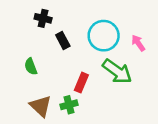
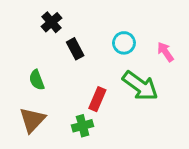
black cross: (43, 18) -> (51, 22), turned 35
cyan circle: (104, 36) -> (124, 43), size x0.6
brown triangle: (41, 106) -> (32, 120), moved, turned 30

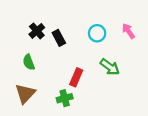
black cross: (51, 22) -> (37, 31), moved
pink arrow: (165, 52) -> (128, 31), moved
green arrow: (140, 86) -> (110, 67), size x0.7

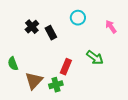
cyan circle: (97, 33) -> (78, 18), moved
green semicircle: (29, 62) -> (13, 64), moved
brown triangle: (25, 94) -> (34, 81), moved

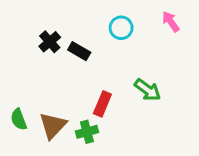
pink arrow: (111, 27) -> (171, 22), moved
black rectangle: (51, 33) -> (79, 51), turned -32
green semicircle: (13, 64) -> (19, 119), moved

